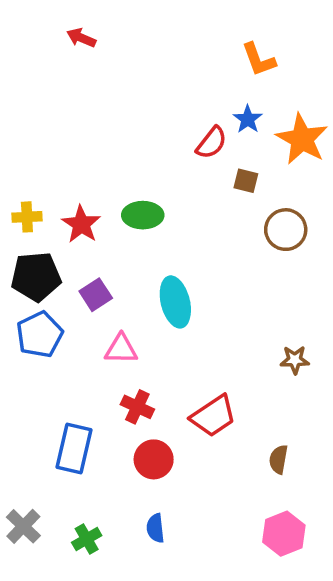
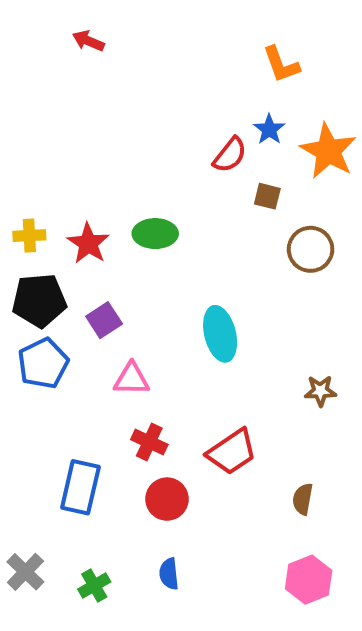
cyan ellipse: (175, 302) -> (220, 334), moved

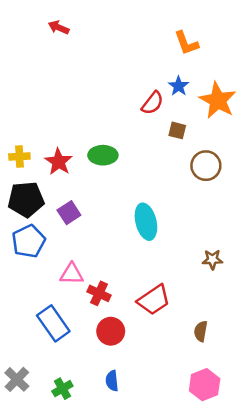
pink triangle: (132, 379) -> (72, 274), moved
blue rectangle: (80, 487) -> (53, 323), turned -48

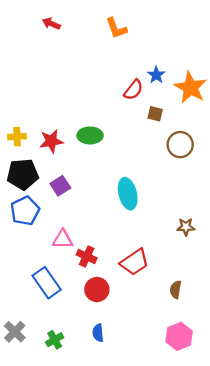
orange L-shape: (186, 43) -> (116, 28), moved
red star: (59, 162) -> (51, 141), turned 30

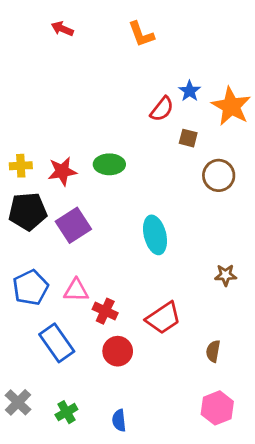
purple square: (60, 186) -> (73, 225), size x1.4
blue pentagon: (25, 211) -> (30, 288), moved
blue semicircle: (98, 333) -> (119, 420), moved

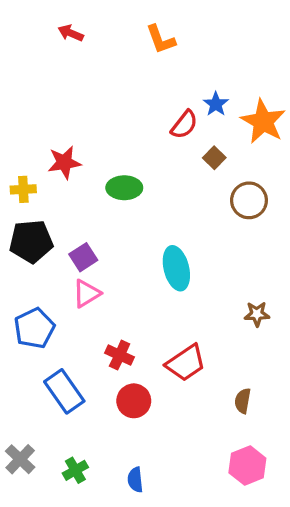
brown square: (188, 138) -> (214, 158), turned 30
red star: (62, 171) -> (64, 162), moved
purple square: (73, 225) -> (83, 257), size x0.7
pink triangle: (76, 290) -> (86, 293), moved, turned -32

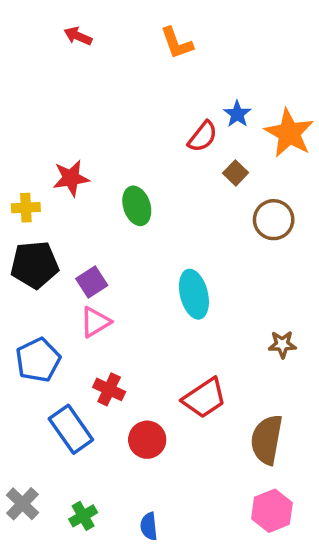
green ellipse: (124, 188) -> (137, 206), turned 72
red cross: (120, 355) -> (109, 389), moved
brown semicircle: (243, 401) -> (267, 440), size x1.8

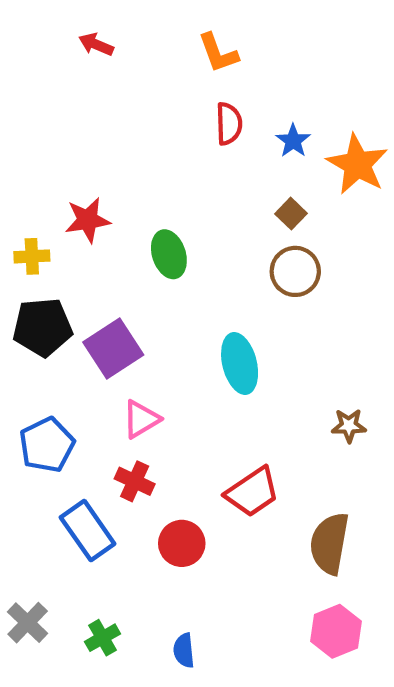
red semicircle: (203, 137) -> (229, 124), moved, turned -40
brown circle: (274, 220) -> (295, 271), moved
purple square: (92, 282) -> (113, 349), size x1.5
pink triangle: (95, 322) -> (141, 419), moved

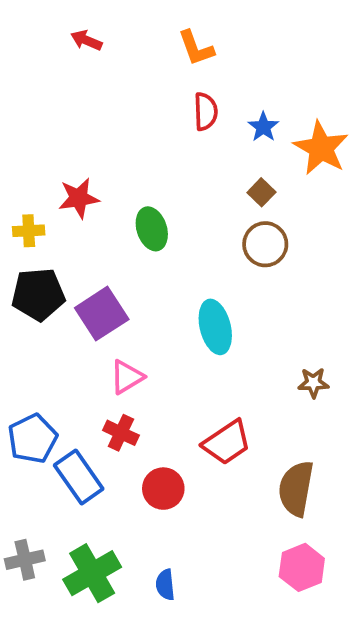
blue pentagon: (47, 445) -> (32, 439), moved
gray cross: (28, 623) -> (25, 560), turned 33
green cross: (103, 638) -> (92, 573), size x1.8

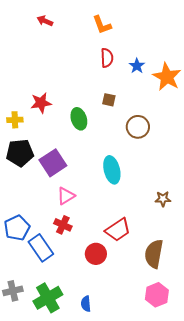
brown square: (261, 192) -> (109, 100), moved, turned -32
red circle: (163, 489) -> (96, 254), moved

